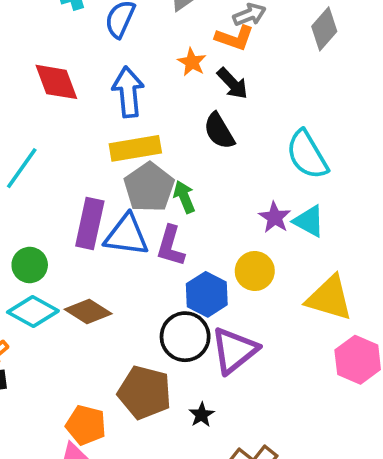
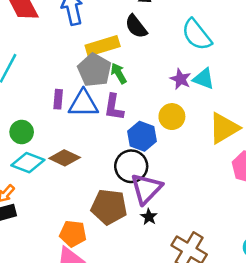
yellow rectangle: (135, 148) -> (103, 46), moved
purple rectangle: (90, 223) -> (58, 99), size x0.6
yellow triangle: (329, 298) -> (224, 128), turned -40
purple triangle: (234, 350) -> (146, 189), moved

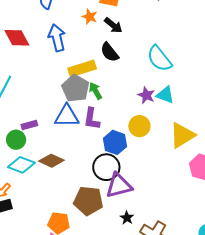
purple rectangle: (58, 99) -> (29, 125), moved, turned 70
purple triangle: (146, 189) -> (119, 186), turned 32
black star: (149, 217) -> (127, 218), moved

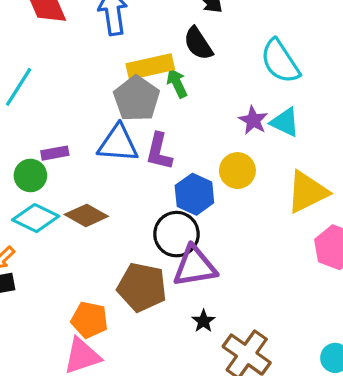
green arrow: (95, 91) -> (177, 83), moved

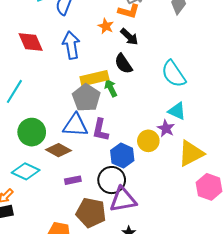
purple star: (253, 120) -> (166, 128), moved
purple rectangle: (55, 153) -> (73, 180), moved
green circle: (30, 175) -> (32, 132), moved, size x1.4
brown diamond: (86, 215) -> (58, 150), moved

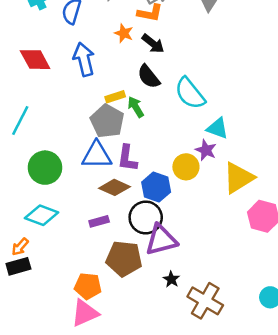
cyan semicircle: (174, 74) -> (190, 93), moved
yellow rectangle: (94, 78) -> (115, 97), size x0.6
brown diamond: (58, 150) -> (114, 187), moved

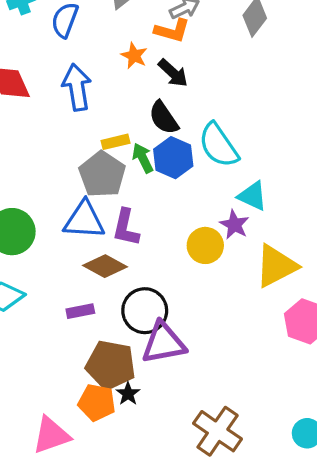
blue hexagon: (156, 187) -> (173, 158), moved
black star: (171, 279) -> (128, 394), moved
orange pentagon: (88, 286) -> (97, 402), moved

